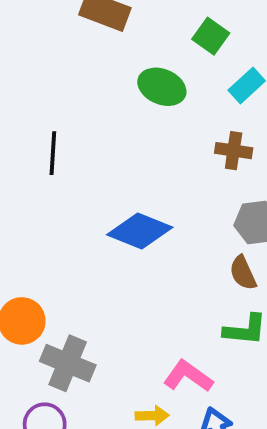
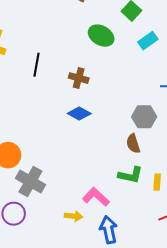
brown cross: (234, 151) -> (79, 78), moved
blue diamond: (140, 231) -> (79, 114), size x0.7

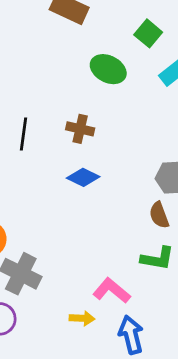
black line: (37, 65) -> (23, 134), moved

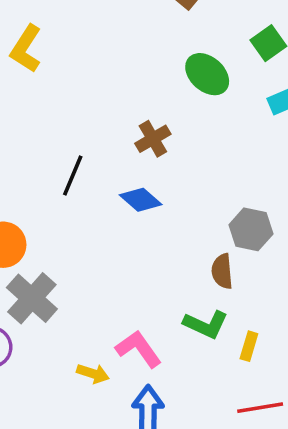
brown cross: (80, 129) -> (153, 139), turned 32
black line: (23, 134) -> (73, 176), moved

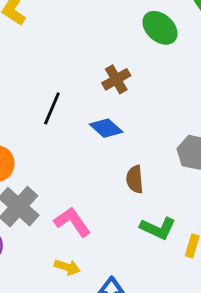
brown semicircle: (222, 271) -> (135, 179), moved
pink L-shape: (139, 349) -> (72, 222), moved

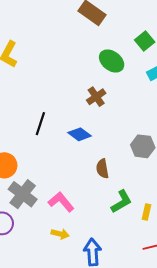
brown cross: (116, 79) -> (96, 97), moved
green L-shape: (158, 228) -> (121, 202), turned -50

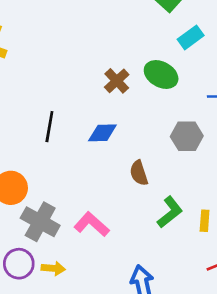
green ellipse: (112, 61) -> (161, 74), moved
blue diamond: (80, 134) -> (102, 133), turned -30
yellow arrow: (60, 234) -> (53, 268), moved

